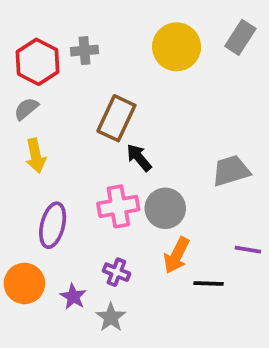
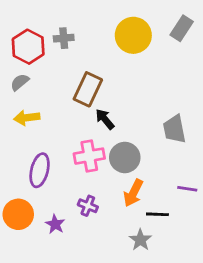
yellow arrow: (36, 156) -> (27, 118), turned 95
gray trapezoid: (231, 171) -> (174, 129), turned -84
gray star: (111, 317) -> (140, 240), moved

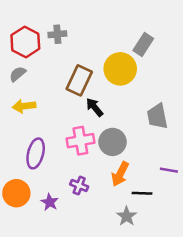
gray rectangle: (182, 28) -> (143, 45), moved
yellow circle: (133, 35) -> (120, 69), moved

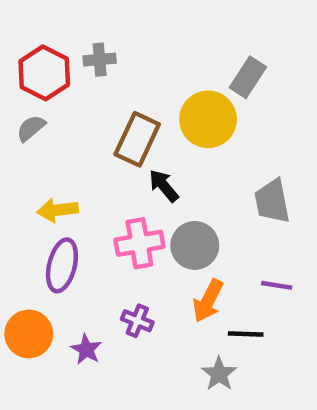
yellow arrow: (24, 106) -> (58, 210), moved
purple line: (169, 170) -> (277, 285), moved

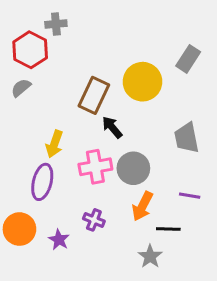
gray cross: (100, 60) -> (56, 24), moved
gray rectangle: (248, 77) -> (188, 59), moved
yellow arrow: (58, 210) -> (54, 144), moved, turned -64

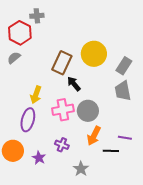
gray rectangle: (188, 59) -> (124, 66), moved
purple line: (190, 196) -> (125, 138), moved
gray star: (150, 256) -> (81, 169), moved

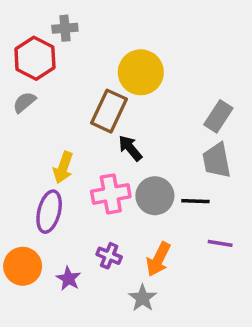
yellow circle: (94, 54) -> (141, 72), moved
orange arrow: (94, 136) -> (158, 259), moved
black line: (111, 151) -> (195, 201), moved

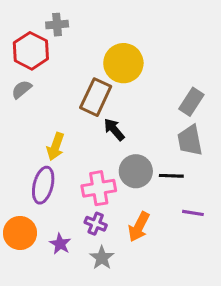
pink cross: (111, 194) -> (99, 188), moved
gray star: (143, 298) -> (102, 258), moved

